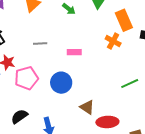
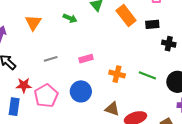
orange cross: (113, 41) -> (117, 74), moved
green line: (130, 84) -> (147, 75), turned 60

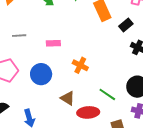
black rectangle: (152, 24) -> (126, 25), turned -48
green line: (147, 75) -> (107, 94), moved

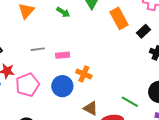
pink rectangle: (53, 43) -> (63, 55), moved
orange cross: (80, 65) -> (84, 74), moved

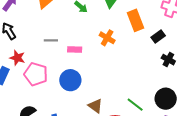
orange cross: (84, 74) -> (107, 38), moved
pink pentagon: (27, 85) -> (36, 74), turned 30

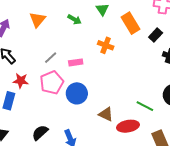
gray line: (51, 40) -> (51, 58), turned -32
pink pentagon: (36, 74) -> (52, 83), moved, turned -30

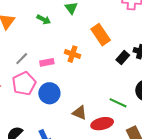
orange rectangle: (130, 23) -> (101, 35), moved
black rectangle: (156, 35) -> (123, 58), moved
orange cross: (106, 45) -> (72, 54), moved

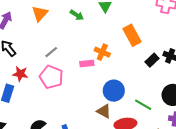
pink rectangle: (47, 62) -> (87, 63), moved
pink pentagon: (24, 84) -> (51, 77), turned -30
blue circle: (49, 93) -> (114, 91), moved

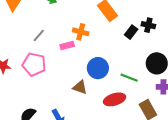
gray line: (51, 52) -> (39, 36), moved
brown triangle: (104, 111) -> (80, 87), moved

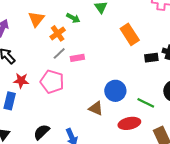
orange cross: (81, 32) -> (58, 33), moved, turned 35
black rectangle: (131, 32) -> (151, 58), turned 40
pink rectangle: (67, 45) -> (77, 58), moved

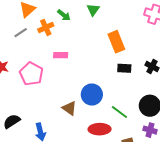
gray line: (59, 53) -> (21, 33), moved
black rectangle: (151, 58) -> (124, 68), moved

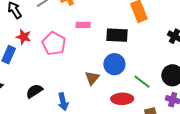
black rectangle: (124, 68) -> (117, 35), moved, size x1.5
brown triangle: (69, 108) -> (92, 78), turned 35

